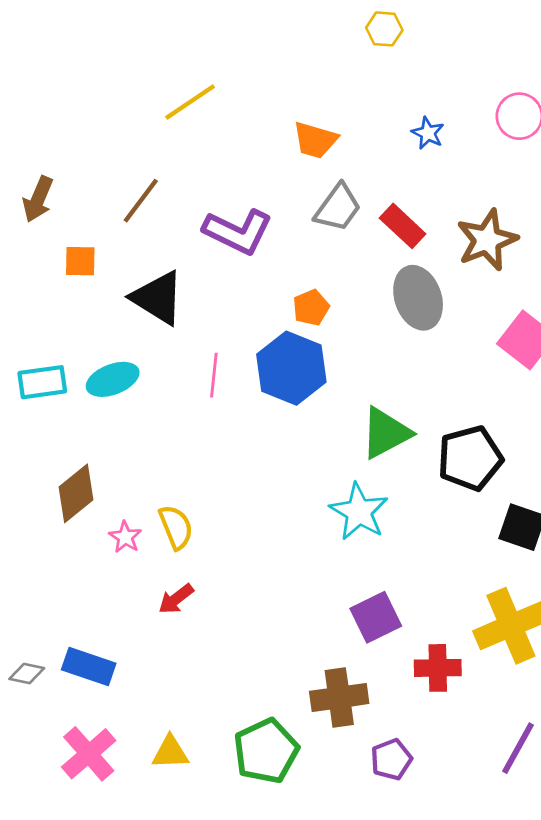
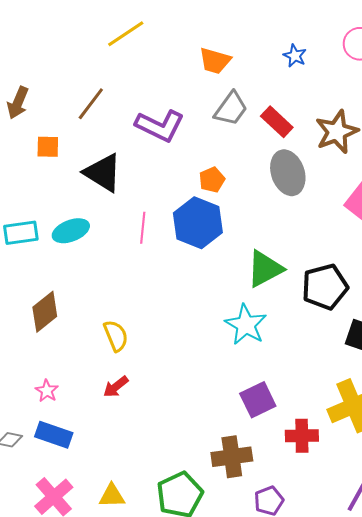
pink star: (125, 537) -> (47, 391), moved

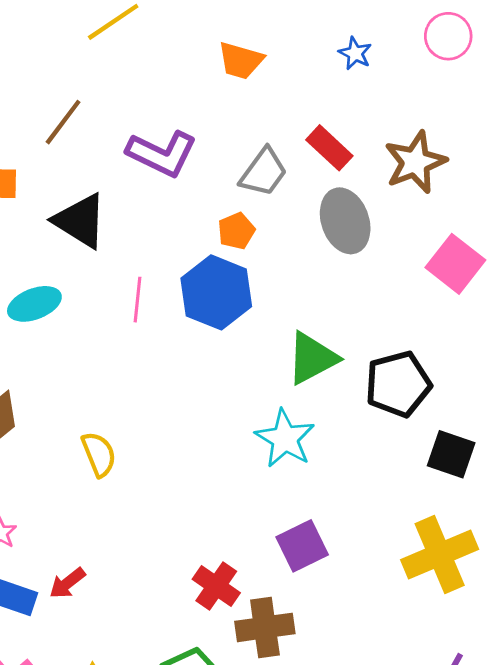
gray trapezoid: (231, 109) -> (264, 172), moved
red arrow: (116, 387) -> (67, 583), moved
red cross: (302, 436) -> (216, 586), moved, turned 36

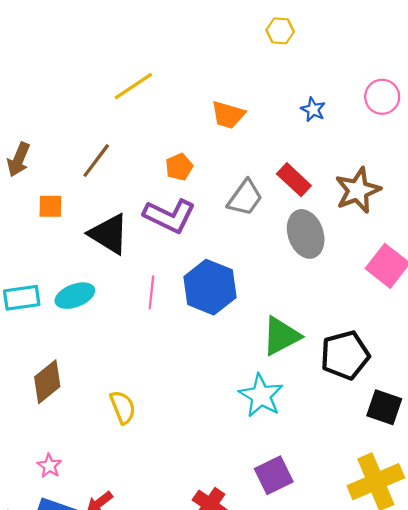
purple L-shape: (162, 154) -> (170, 216), moved
orange pentagon: (236, 231) -> (179, 167), moved

